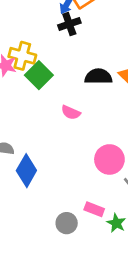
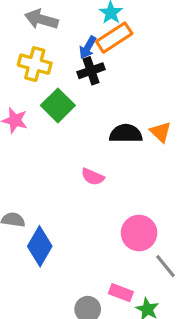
yellow cross: (22, 56) -> (35, 64), moved
green square: (39, 75) -> (58, 105), moved

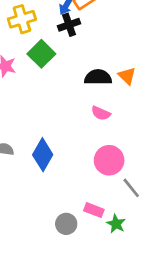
yellow cross: (35, 64) -> (22, 19), turned -32
pink semicircle: (93, 177) -> (101, 113), moved
blue diamond: (40, 246) -> (43, 155), moved

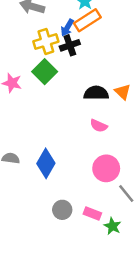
yellow cross: (22, 19) -> (46, 42), moved
gray circle: (66, 224) -> (62, 210), moved

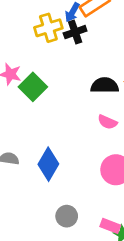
green square: (45, 72) -> (33, 87), moved
pink rectangle: (92, 214) -> (110, 226), moved

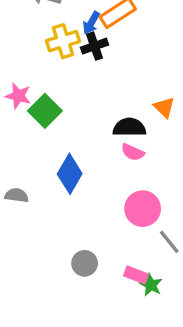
black semicircle: (105, 85) -> (129, 127), moved
blue diamond: (48, 164) -> (70, 174), moved

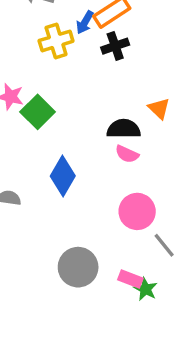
black cross: (95, 46) -> (115, 46), moved
gray circle: (85, 263) -> (78, 267), size x1.5

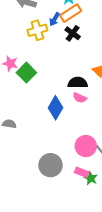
black cross: (115, 46) -> (73, 33), turned -35
blue diamond: (63, 176) -> (56, 108), moved
pink circle: (137, 211) -> (86, 146), moved

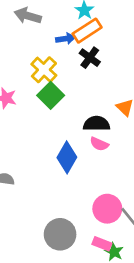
blue arrow: (55, 19) -> (65, 39), turned -128
yellow cross: (37, 30) -> (44, 70), moved, turned -30
green square: (26, 73) -> (51, 95), moved

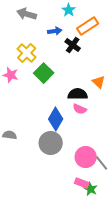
orange rectangle: (87, 31) -> (88, 26), moved
yellow cross: (44, 70) -> (27, 53), moved
gray circle: (60, 234) -> (51, 143), moved

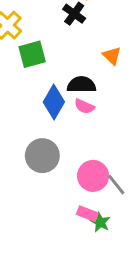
green square: (44, 73) -> (32, 54), turned 30
orange triangle: (99, 82) -> (112, 56), moved
blue diamond: (56, 119) -> (54, 102), moved

